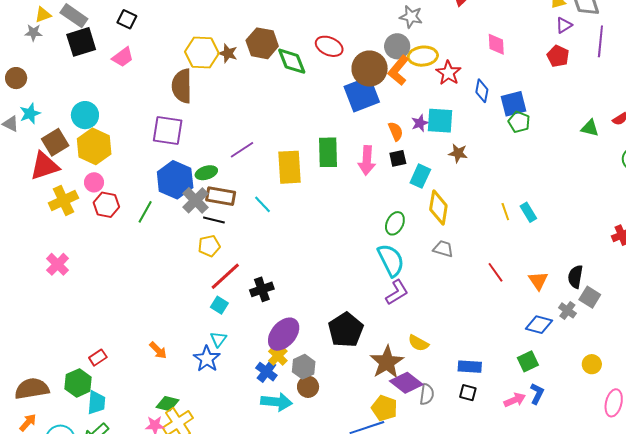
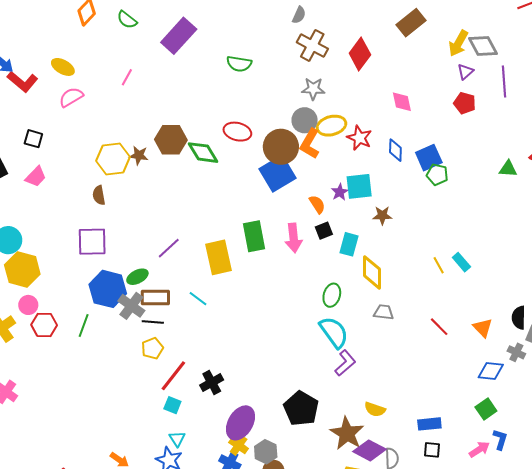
brown semicircle: (182, 86) -> (99, 195), size x0.6

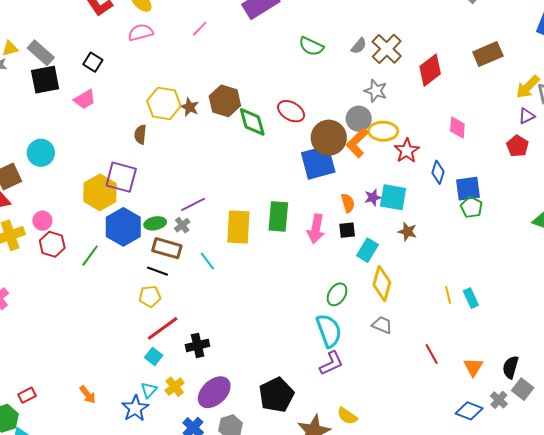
gray semicircle: (299, 15) -> (359, 46), moved
yellow hexagon: (22, 269) -> (100, 192), moved
gray cross: (131, 306) -> (182, 225), moved, size x0.6
yellow cross: (239, 445) -> (175, 387), moved

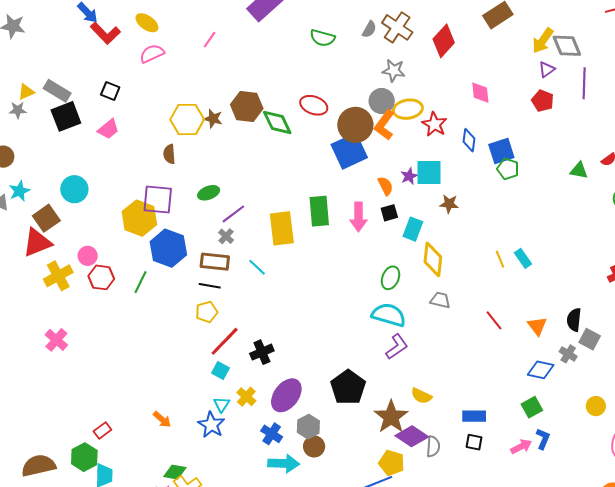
green ellipse: (155, 223) -> (209, 193), moved
cyan semicircle: (329, 331) -> (389, 315), turned -44

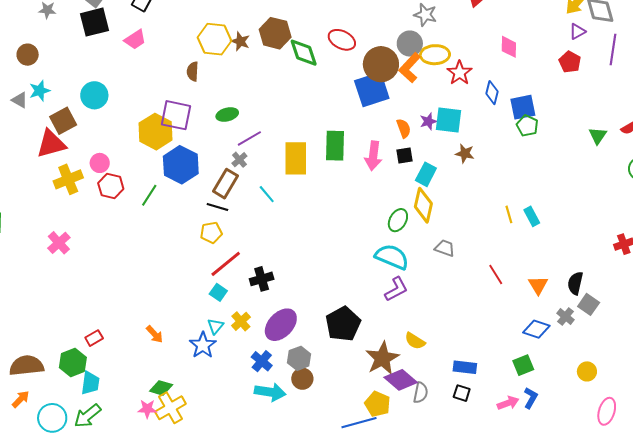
green triangle: (579, 170) -> (598, 136), turned 48
yellow diamond: (433, 259) -> (423, 205), moved
brown rectangle: (215, 262) -> (225, 184), turned -72

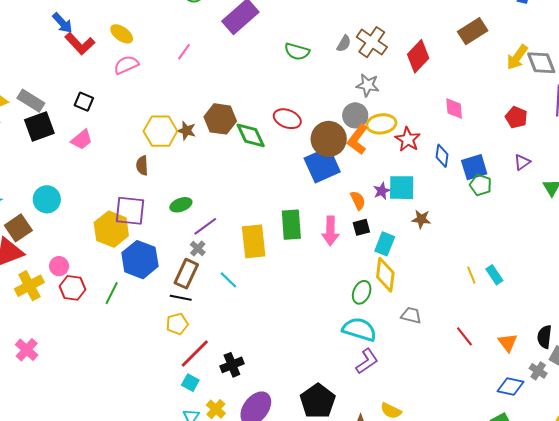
purple triangle: (577, 31) -> (522, 162), moved

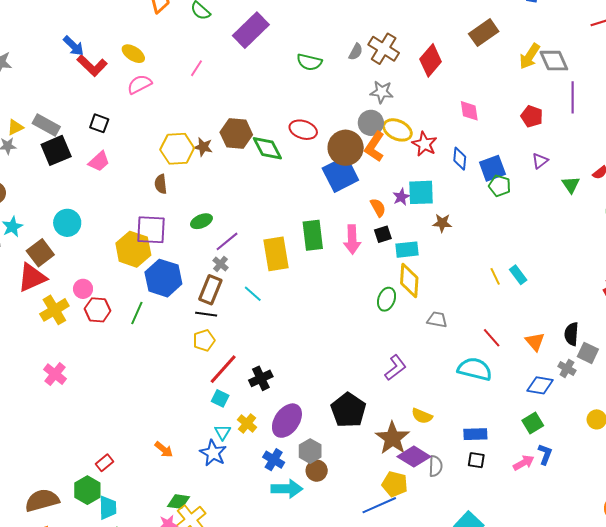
yellow ellipse: (381, 124) -> (397, 130), turned 36
cyan rectangle: (385, 244) -> (407, 250), turned 65
cyan semicircle: (359, 329) -> (475, 369), moved

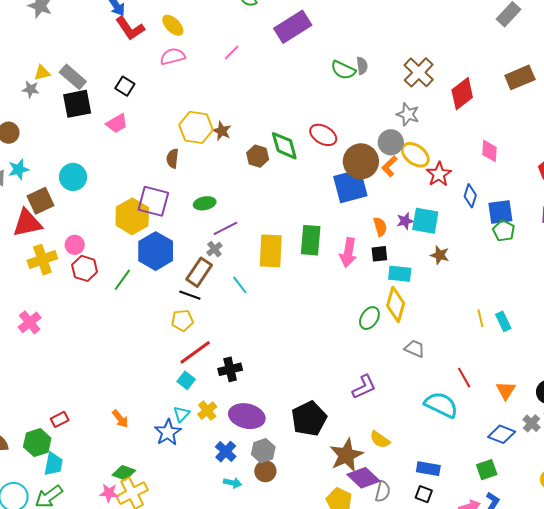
gray semicircle: (356, 52) -> (362, 66), moved, turned -48
brown hexagon: (236, 133) -> (258, 156), moved, size x0.7
orange L-shape: (375, 147) -> (389, 166), size x0.7
purple ellipse: (287, 421) -> (247, 416), turned 56
cyan arrow: (287, 489) -> (233, 483), size x0.6

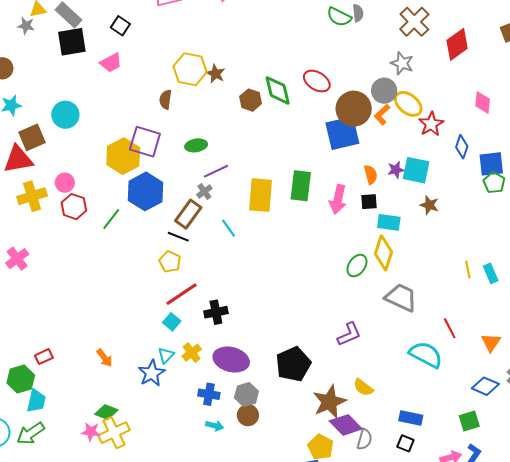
yellow pentagon: (182, 320) -> (170, 262), turned 30
gray trapezoid: (415, 349) -> (401, 298), size x1.6
blue cross: (226, 452) -> (209, 394), turned -35

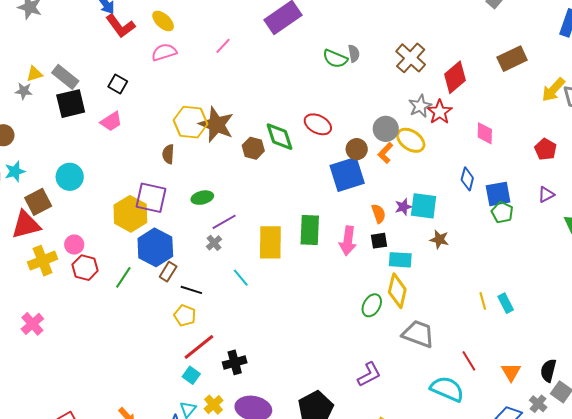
gray star: (402, 63) -> (420, 106), moved, turned 30
brown star: (216, 74) -> (216, 125), size x1.8
brown circle: (354, 109) -> (357, 149), size x0.6
red star: (431, 124) -> (440, 112), moved
brown rectangle: (188, 214) -> (168, 272), moved, size x0.7

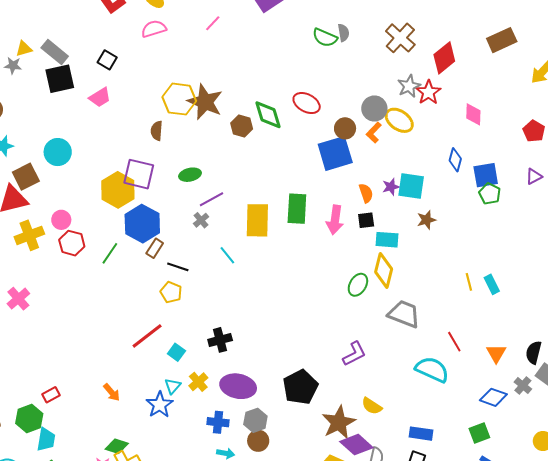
brown star: (439, 239) -> (426, 220), turned -30
red line: (199, 347) -> (147, 336), moved

